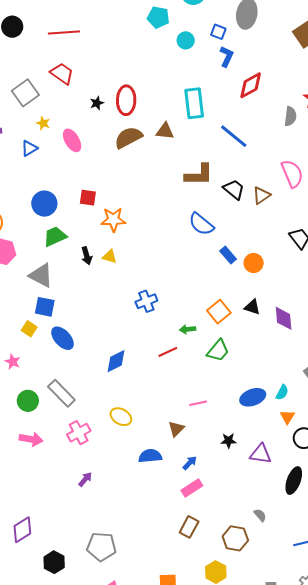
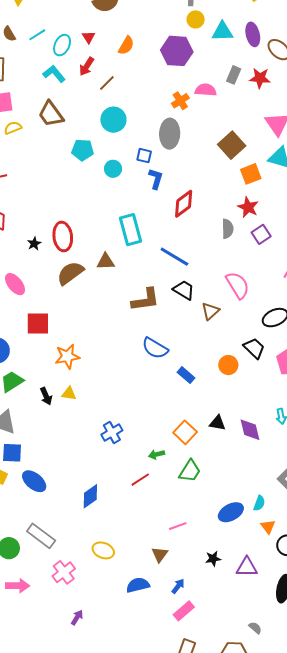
black trapezoid: (234, 189) -> (184, 290), moved
red square: (88, 198) -> (38, 324), moved, size x1.4
orange circle: (254, 263) -> (228, 365), moved

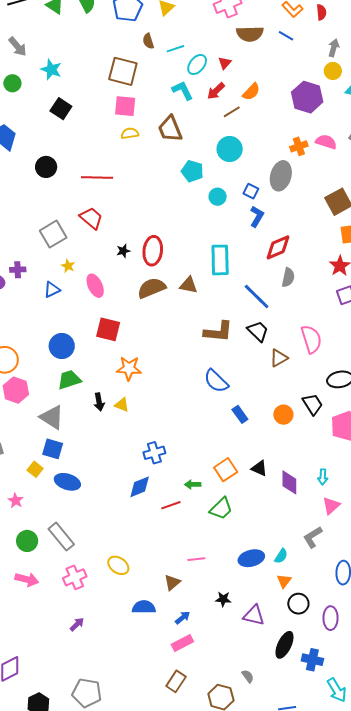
orange semicircle: (126, 46) -> (251, 92), moved
gray semicircle: (228, 229) -> (288, 277), moved
blue ellipse: (34, 481) -> (67, 482), turned -35
blue diamond: (90, 496) -> (140, 487), moved

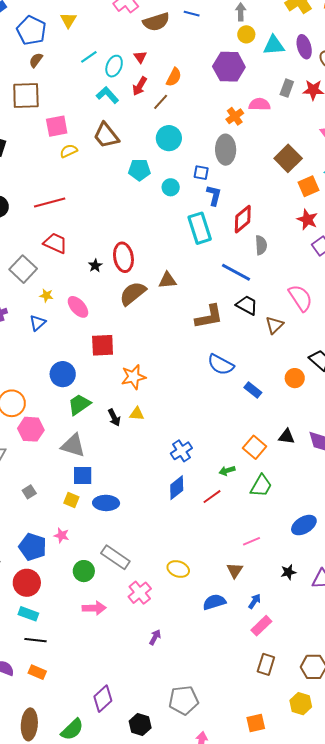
brown semicircle: (148, 41) -> (36, 60), moved, turned 70
brown square: (123, 71) -> (26, 96), moved
cyan rectangle: (220, 260) -> (200, 228), moved

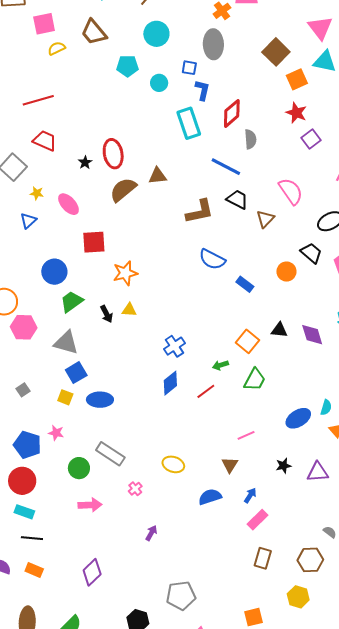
blue square: (83, 476) -> (76, 373), turned -30
pink cross: (140, 593) -> (135, 489), size x0.6
purple diamond: (103, 699) -> (92, 572), moved

